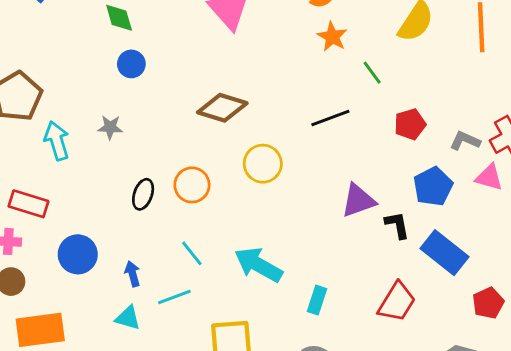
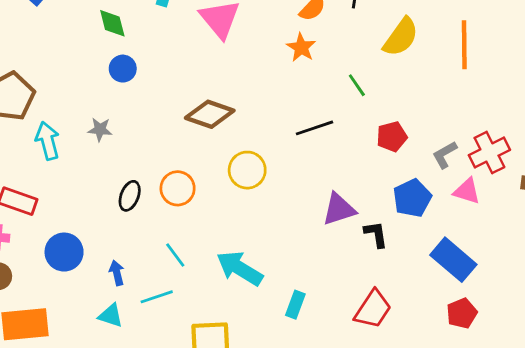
orange star: (332, 37) -> (301, 47), moved
gray L-shape: (465, 141) -> (445, 155), turned -56
blue rectangle: (445, 253) -> (453, 260), moved

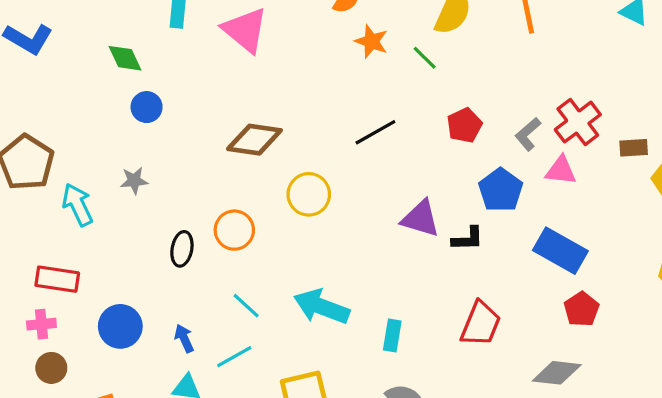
orange star: (301, 47) -> (371, 41), moved
green line: (357, 85) -> (425, 58), moved
purple triangle: (339, 209) -> (421, 218), turned 45
black L-shape: (376, 234) -> (468, 239), turned 108

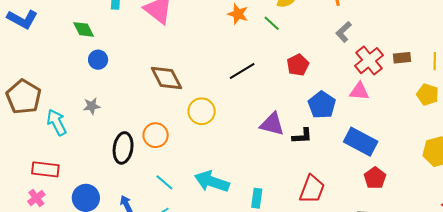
gray L-shape: (528, 134) -> (344, 32), moved
brown diamond: (254, 140) -> (166, 78), turned 56
brown rectangle: (634, 148) -> (402, 58), moved
black ellipse: (182, 249) -> (123, 148), size x1.4
pink cross: (41, 324) -> (36, 198), turned -30

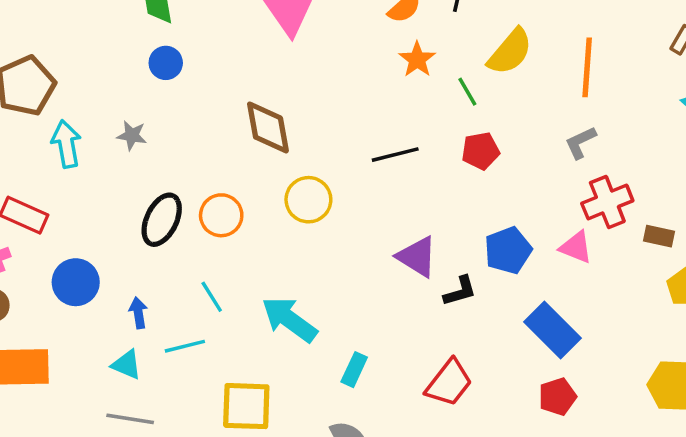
brown rectangle: (402, 58) -> (659, 236), moved
red pentagon: (298, 65) -> (481, 151), moved
black L-shape: (302, 136) -> (460, 291), turned -30

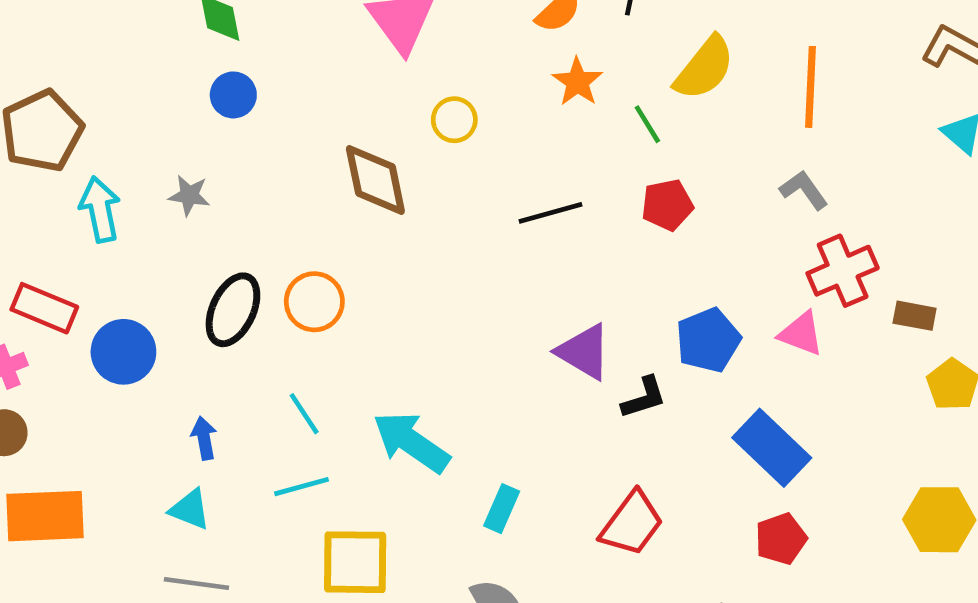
gray L-shape: (580, 142) -> (804, 190), turned 81
yellow circle: (308, 200) -> (454, 120), moved, size x0.7
blue circle: (76, 282) -> (123, 352), moved
cyan line: (185, 346) -> (301, 487), moved

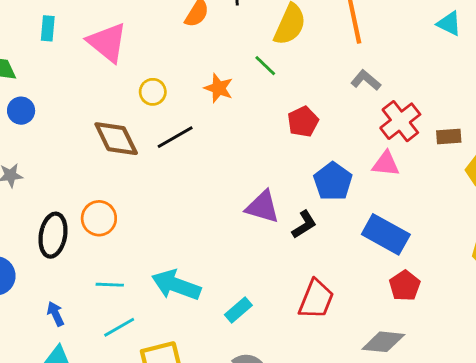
orange star: (577, 82) -> (219, 88), moved
red pentagon: (667, 205) -> (303, 122), moved
black line: (550, 213) -> (175, 137), moved
cyan line: (304, 414) -> (110, 285), turned -40
cyan rectangle: (502, 509) -> (238, 310), turned 40

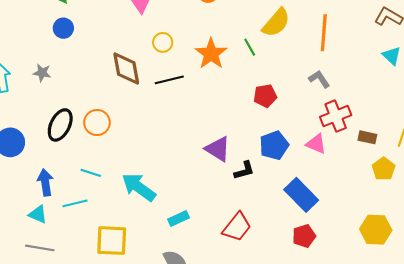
orange star: (219, 88) -> (211, 54), size x1.4
blue arrow: (55, 314) -> (45, 182), size x1.4
cyan line: (119, 327) -> (75, 203), moved

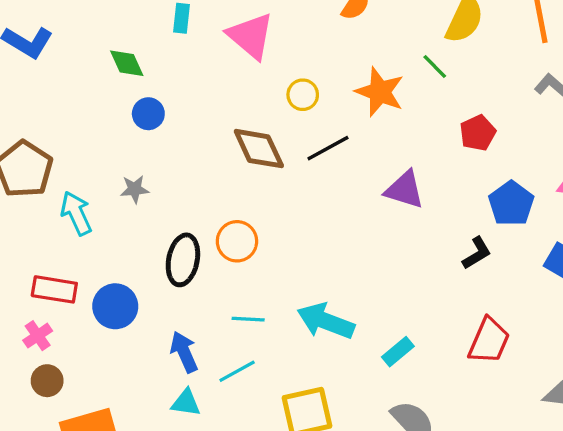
purple triangle: (218, 149) -> (405, 190), moved

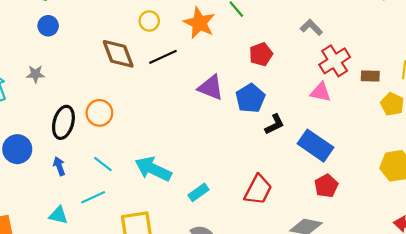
blue pentagon: (511, 204) -> (250, 98), moved
black L-shape: (477, 253) -> (274, 124), moved
cyan line: (248, 319) -> (103, 164), turned 30
blue arrow: (184, 352) -> (59, 166), moved, size x0.7

